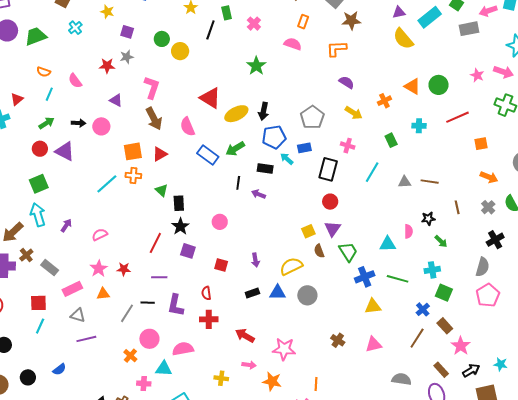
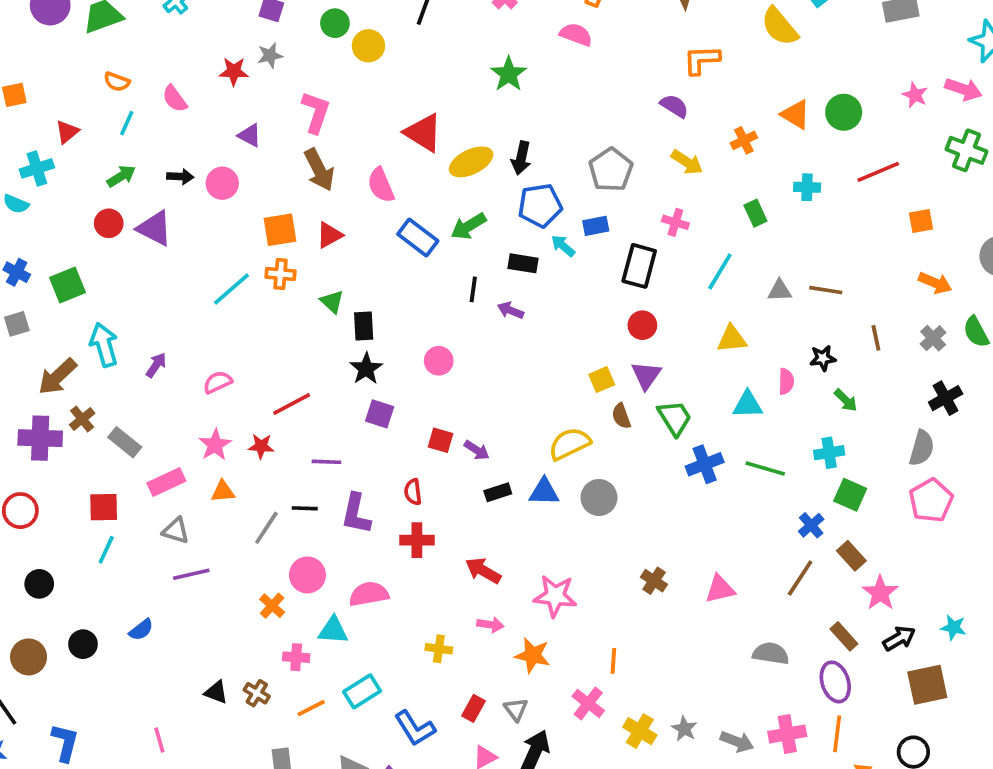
orange L-shape: (337, 49) -> (702, 60), moved
green square: (39, 184) -> (67, 285), moved
red line: (155, 243) -> (292, 404), moved, turned 35
purple arrow: (255, 260) -> (477, 450), moved, turned -48
yellow triangle: (373, 306) -> (732, 339), moved

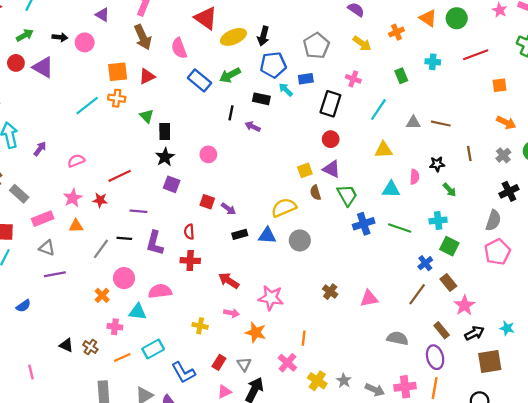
purple triangle: (646, 375) -> (331, 169), turned -42

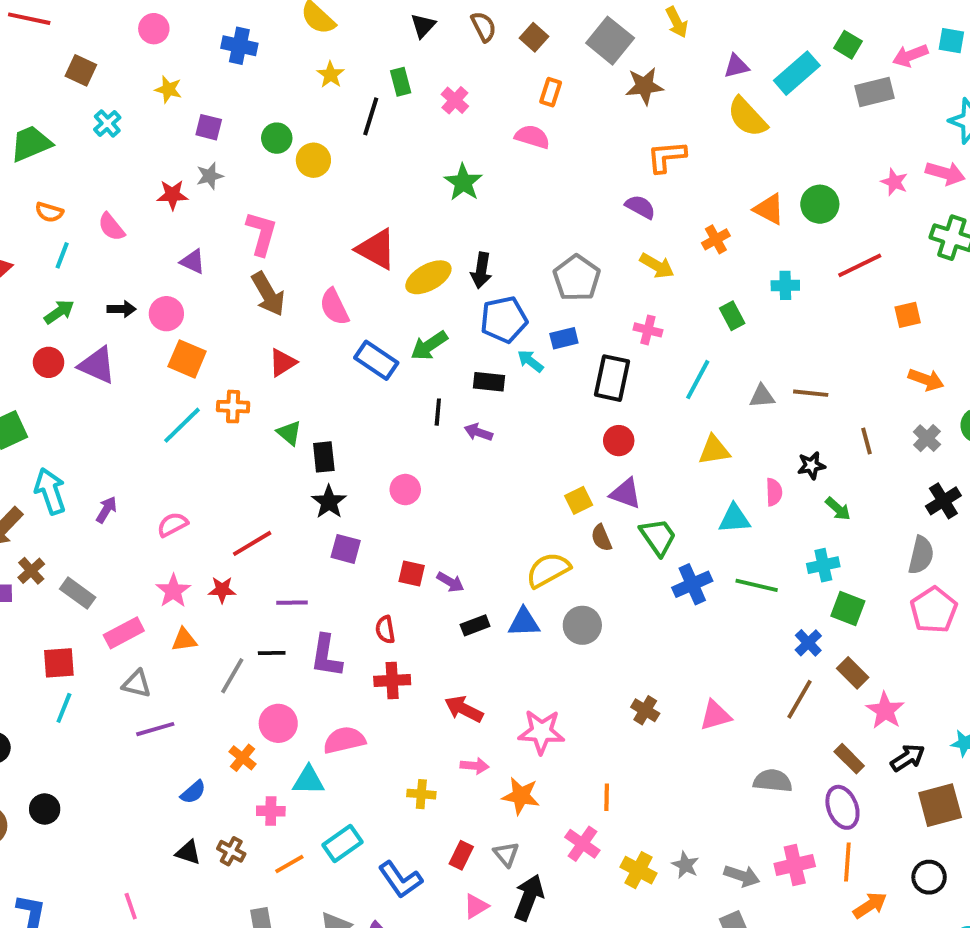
orange square: (118, 72) -> (187, 359), moved, turned 35
blue semicircle: (23, 306) -> (193, 792), moved

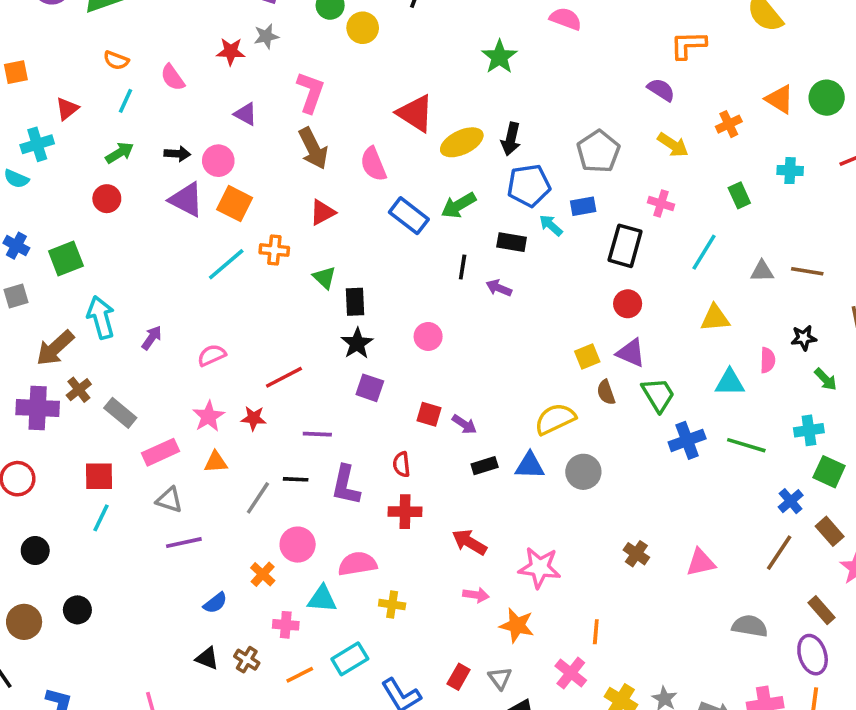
purple triangle: (97, 365) -> (186, 200), moved
yellow cross: (421, 794) -> (392, 605), moved

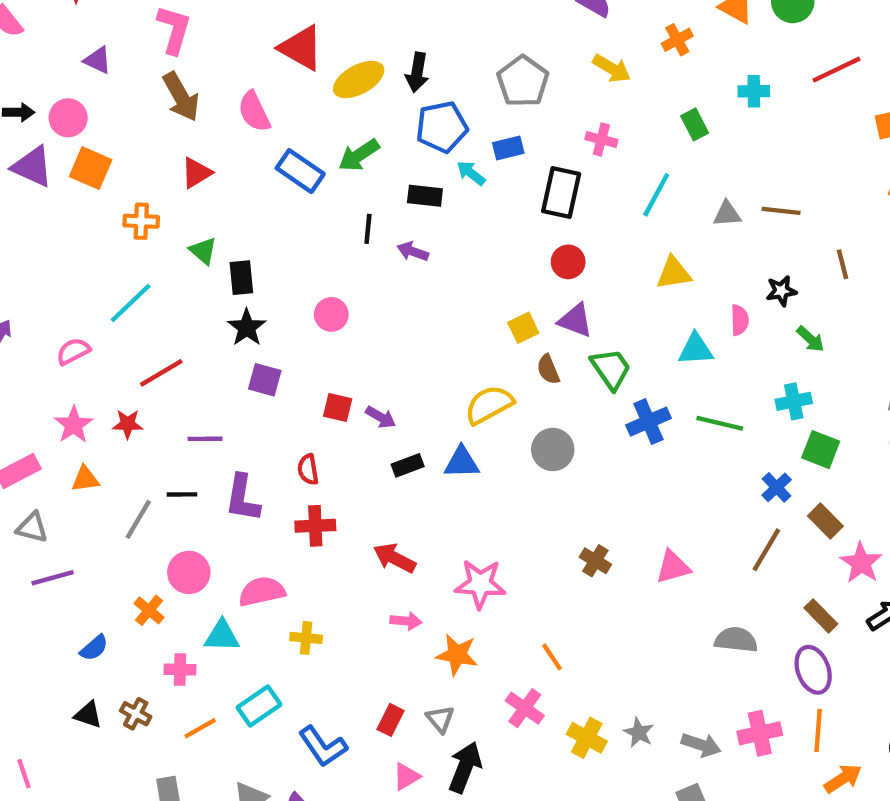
cyan line: (226, 264) -> (131, 303), moved
gray circle: (583, 472) -> (553, 449), moved
orange line: (596, 632) -> (552, 657), turned -35

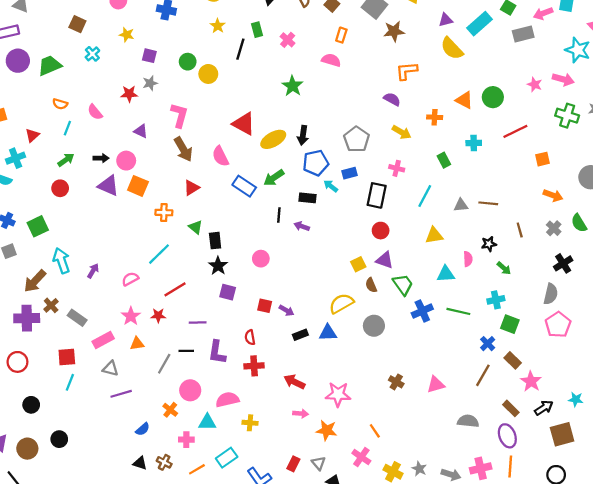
orange cross: (677, 40) -> (435, 117), turned 32

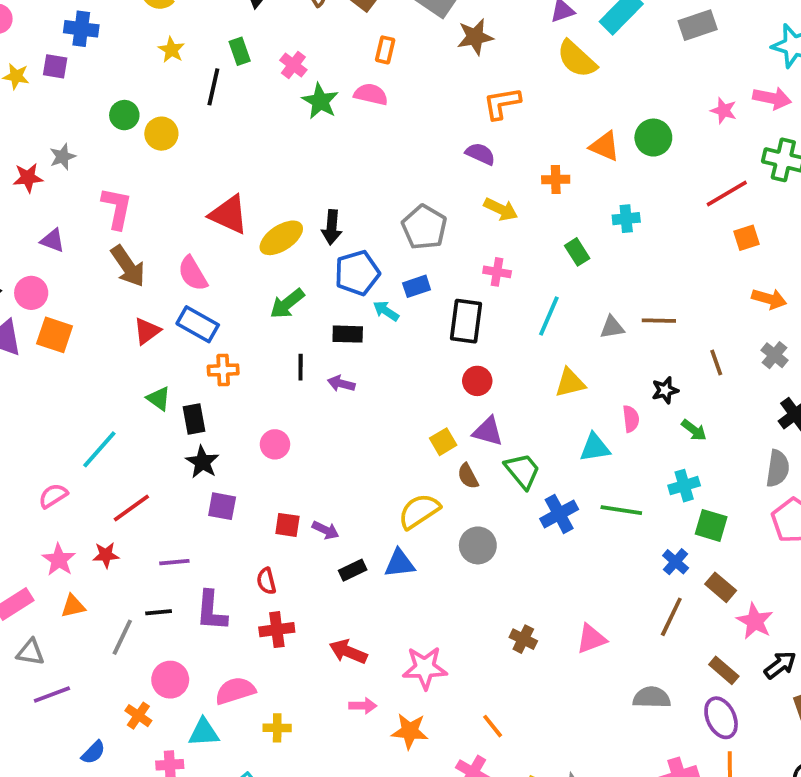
purple square: (149, 56) -> (55, 66), moved
green star: (293, 86) -> (320, 101), moved
red line: (515, 131) -> (727, 194), moved
blue rectangle: (244, 186) -> (198, 324), moved
orange cross: (164, 213) -> (223, 370), moved

